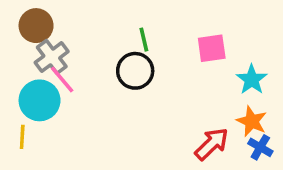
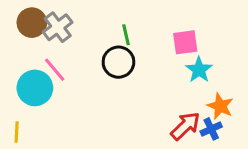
gray cross: (52, 57) -> (58, 27), moved
cyan star: (252, 80) -> (199, 70), moved
yellow line: (22, 137) -> (17, 132), moved
blue cross: (260, 147) -> (211, 129), moved, turned 35

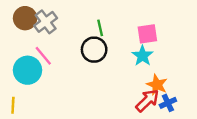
cyan star: (199, 70) -> (143, 56), moved
orange star: (220, 106) -> (157, 85), moved

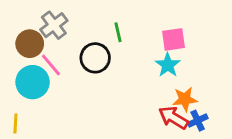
brown circle: (25, 18) -> (30, 44), moved
black circle: (94, 50) -> (95, 58), moved
orange star: (157, 85) -> (185, 99), turned -30
red arrow: (147, 100) -> (173, 118), turned -105

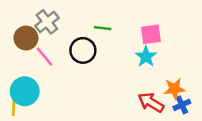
green line: (118, 32) -> (103, 28), turned -70
cyan circle: (33, 82) -> (25, 91), moved
orange star: (185, 99) -> (174, 89), moved
blue cross: (198, 121) -> (182, 105), moved

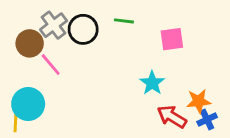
green line: (103, 28) -> (124, 21), moved
black circle: (83, 50) -> (83, 29), moved
cyan star: (146, 57) -> (152, 83), moved

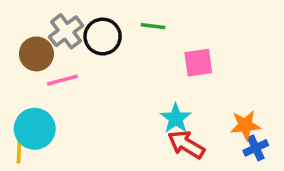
pink square: (172, 39) -> (198, 63), moved
pink line: (51, 65) -> (63, 80), turned -65
cyan star: (152, 83) -> (176, 118), moved
red arrow: (172, 117) -> (186, 144), moved

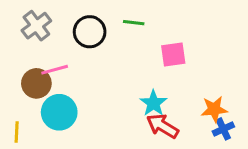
gray cross: (66, 31) -> (36, 26), moved
brown circle: (36, 54) -> (36, 83), moved
cyan circle: (35, 129) -> (59, 112), moved

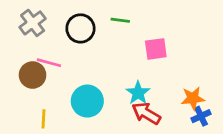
pink line: (55, 70) -> (49, 63), turned 30
cyan circle: (59, 112) -> (87, 101), moved
yellow line: (17, 132) -> (43, 119), moved

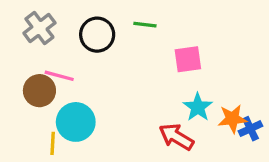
cyan star: (138, 93) -> (198, 107), moved
cyan circle: (87, 101) -> (76, 122), moved
blue cross: (201, 116) -> (250, 129), moved

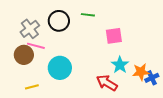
gray cross: (39, 28) -> (30, 29), moved
cyan circle: (76, 122) -> (60, 68), moved
yellow line: (53, 143) -> (32, 87), turned 72

